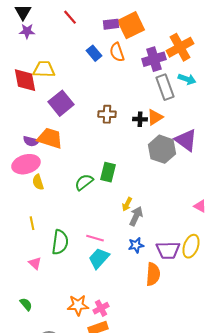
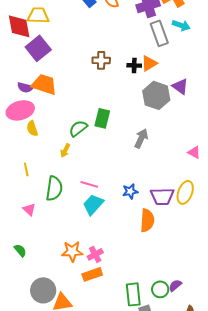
purple square: (61, 103) -> (38, 48), moved
purple triangle: (186, 140) -> (180, 86), size x0.7
yellow arrow: (127, 204) -> (65, 150), moved
gray arrow: (136, 216) -> (141, 138), moved

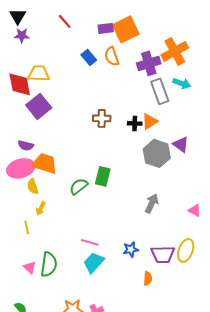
orange trapezoid: (44, 84) -> (45, 163), moved
gray arrow: (141, 138) -> (152, 203), moved
yellow arrow: (65, 150) -> (41, 208), moved
green semicircle: (54, 188) -> (49, 264), moved
orange semicircle: (147, 220) -> (148, 278), size x0.6

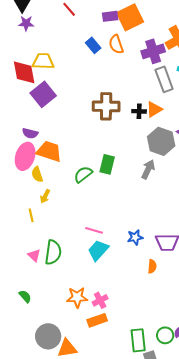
brown cross: (102, 118) -> (106, 106), size x1.5
pink ellipse: (21, 168) -> (25, 156), turned -56
gray arrow: (152, 203) -> (148, 169), moved

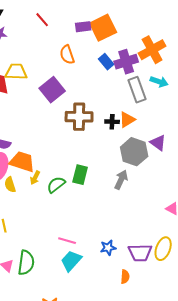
orange semicircle: (116, 44) -> (67, 55), moved
blue rectangle: (93, 45) -> (106, 62), moved
purple square: (43, 94) -> (52, 90), moved
yellow arrow: (45, 196) -> (35, 178), moved

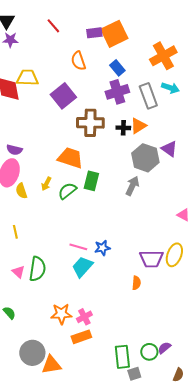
purple cross: (126, 62) -> (117, 92), moved
orange trapezoid: (22, 162) -> (70, 158), moved
blue star: (108, 248) -> (102, 248), moved

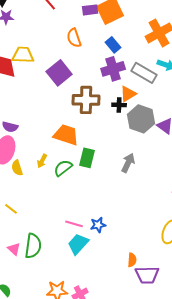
gray rectangle: (148, 96) -> (144, 73), turned -40
orange triangle: (138, 126) -> (128, 94), moved
gray hexagon: (145, 158) -> (141, 119), moved
yellow line: (15, 232) -> (11, 209), turned -40
purple trapezoid: (151, 259) -> (147, 275), moved

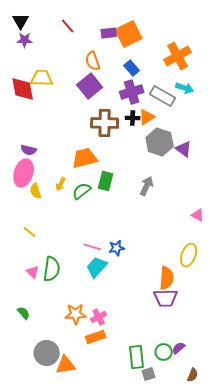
purple square: (59, 73) -> (90, 86), moved
black cross: (119, 105) -> (133, 118), moved
orange trapezoid: (66, 135) -> (85, 158), turned -32
orange semicircle: (132, 260) -> (167, 278), moved, size x1.6

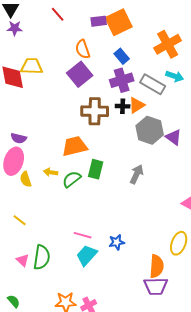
yellow arrow: (61, 184) -> (51, 172), turned 72
blue star: (117, 248) -> (117, 242), moved

